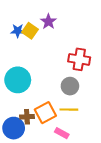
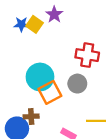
cyan circle: (18, 80) -> (40, 77), moved
yellow line: (69, 110) -> (96, 121), moved
orange square: (45, 113) -> (50, 92), moved

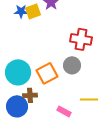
yellow square: (35, 24) -> (33, 11), turned 35
cyan circle: (40, 77) -> (18, 72), moved

